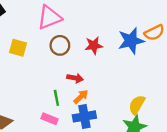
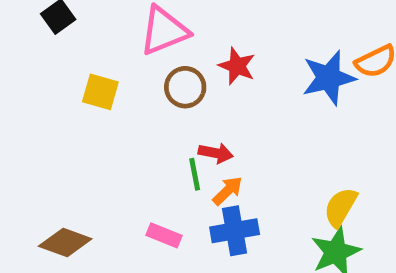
red star: (94, 45) -> (237, 66), moved, turned 30
green line: (56, 98) -> (195, 174), moved

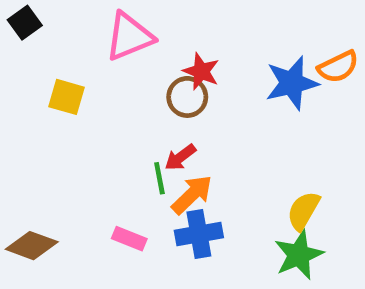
brown circle: (185, 87) -> (187, 97), moved
red arrow: (216, 153) -> (180, 157), turned 132
orange arrow: (228, 191) -> (192, 194), size x1.4

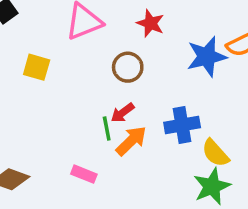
red star: (201, 71) -> (151, 23), moved
yellow semicircle: (303, 211) -> (215, 153), turned -72
blue cross: (199, 234) -> (182, 125), moved

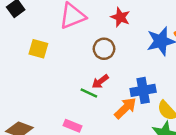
green line: (107, 129) -> (89, 93), turned -54
orange arrow: (131, 141) -> (125, 108), moved

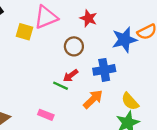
yellow square: (38, 49) -> (25, 32), moved
blue cross: (143, 90) -> (104, 70), moved

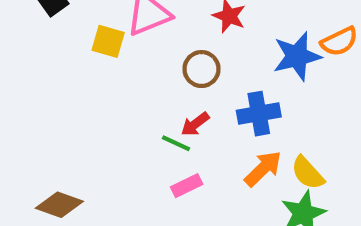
orange arrow: (93, 99) -> (263, 169), moved
pink rectangle: (46, 115) -> (187, 186), moved, turned -48

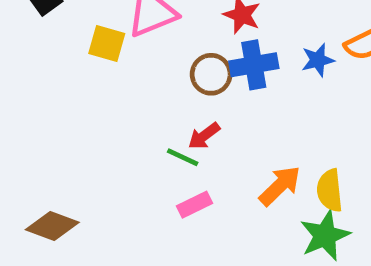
blue star: (297, 56) -> (318, 60), size x0.6
blue cross: (259, 114) -> (254, 65), moved
yellow semicircle: (308, 173) -> (330, 190), turned 36

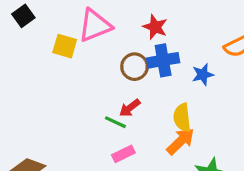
blue star: (318, 60) -> (203, 75), moved
yellow semicircle: (330, 190) -> (182, 117), moved

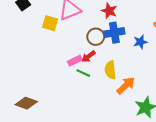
red arrow: (130, 108) -> (88, 56), moved
yellow semicircle: (182, 117) -> (110, 70), moved
pink rectangle: (123, 154) -> (75, 61), moved

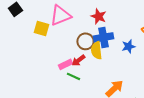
yellow semicircle: (110, 70) -> (96, 50), moved

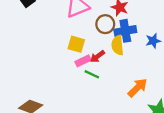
yellow square: (41, 28) -> (76, 44), moved
brown circle: (85, 41) -> (105, 24), moved

